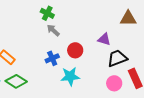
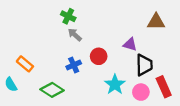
black trapezoid: (117, 58) -> (144, 65), turned 110
cyan star: (70, 76) -> (115, 84), moved, turned -30
green diamond: (16, 81) -> (52, 90), moved

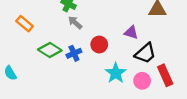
orange rectangle: (25, 64) -> (25, 24), moved
black trapezoid: (144, 65) -> (145, 53), turned 50
green diamond: (52, 90) -> (50, 50), moved

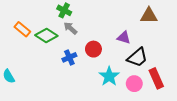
green diamond: (50, 50) -> (46, 35), moved

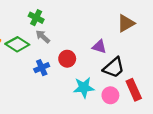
brown triangle: (149, 16) -> (126, 23), turned -30
cyan star: (109, 76) -> (84, 88), turned 30

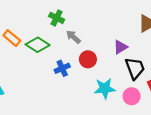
gray arrow: (43, 37) -> (73, 37), moved
purple triangle: (99, 47) -> (120, 47), turned -48
black trapezoid: (114, 68) -> (135, 68), turned -70

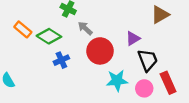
red circle: (88, 59) -> (100, 51), size x1.5
blue cross: (62, 68) -> (61, 60), moved

